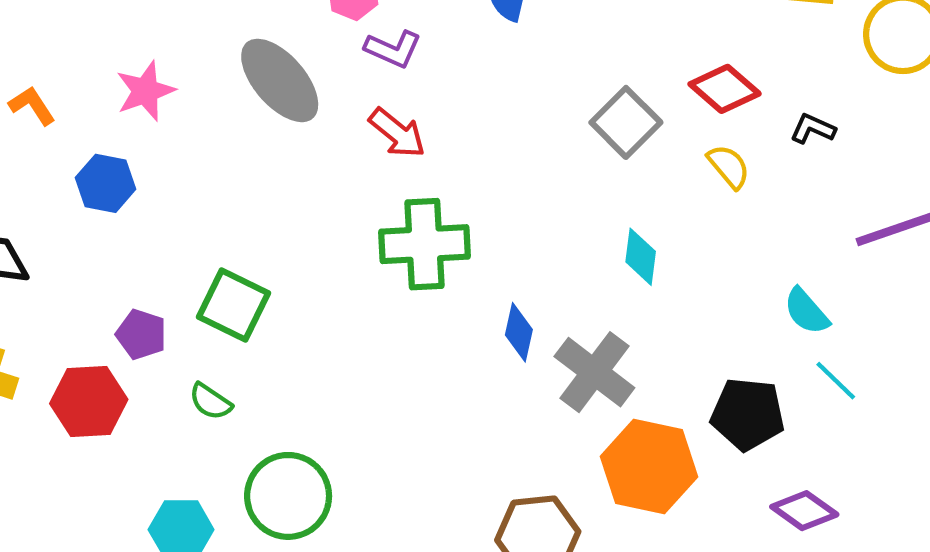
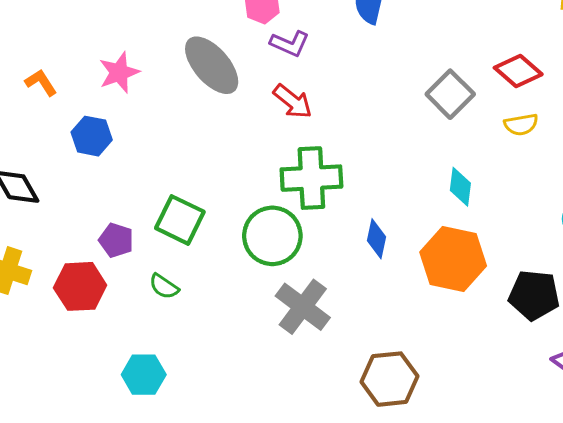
yellow semicircle: (729, 166) -> (521, 125), turned 120
gray cross: (594, 372) -> (303, 307), moved
orange hexagon: (649, 467) -> (453, 259), moved
green circle: (288, 496) -> (272, 236), moved

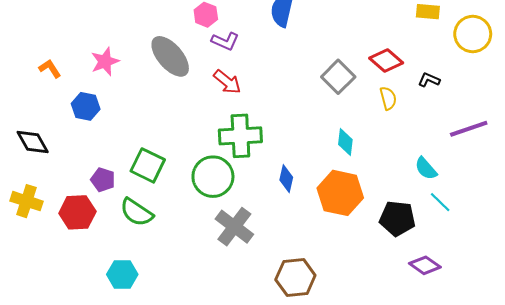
yellow semicircle: (521, 125) -> (388, 98), turned -95
green semicircle: (164, 286) -> (137, 212), size x1.6

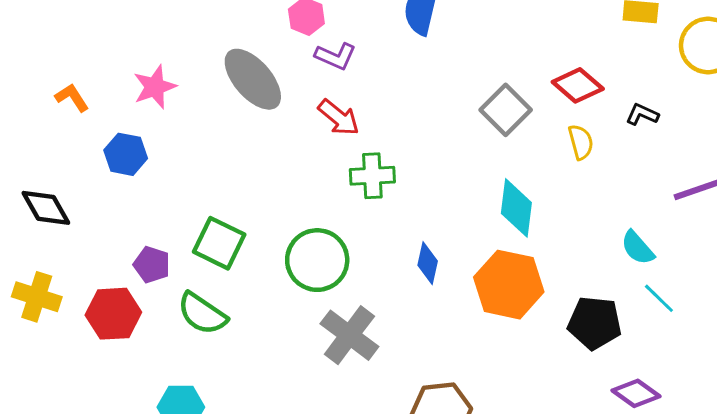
green cross: (240, 136) -> (372, 176), moved, size x0.7
cyan diamond: (345, 142) -> (516, 208), size x1.4

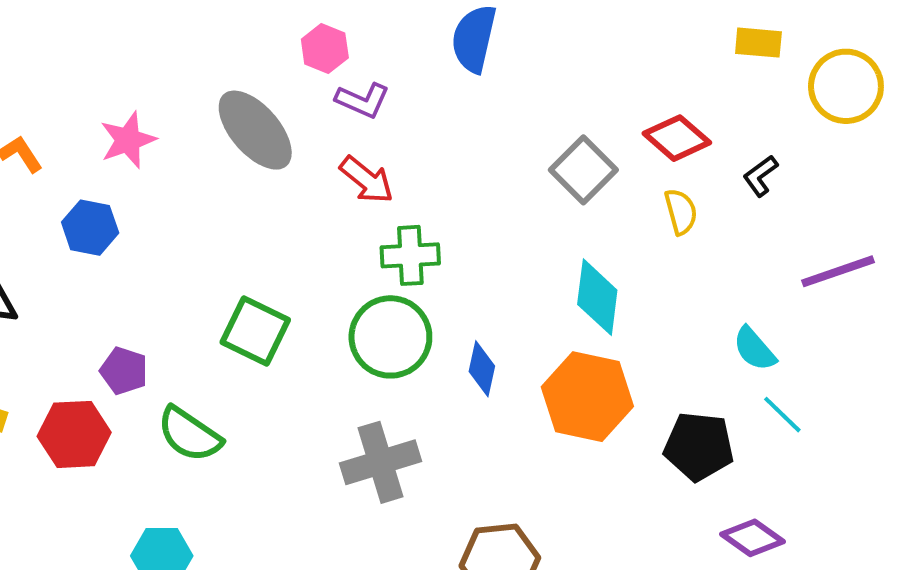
black L-shape: (642, 114) -> (760, 176), turned -60
green square: (219, 243) -> (255, 331), moved
green circle: (317, 260) -> (390, 337), moved
gray cross: (349, 335) -> (380, 462), turned 36

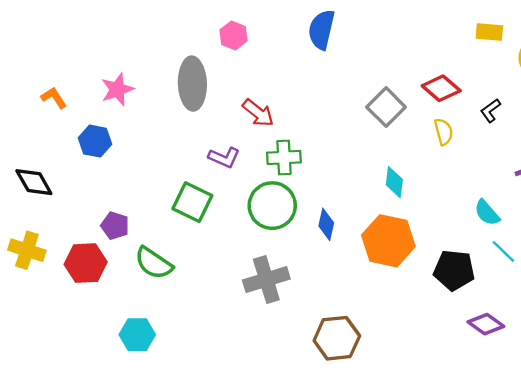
purple L-shape: (363, 100) -> (224, 157), moved
gray ellipse: (255, 130) -> (192, 84), turned 39
cyan diamond: (597, 297) -> (394, 182), size x0.7

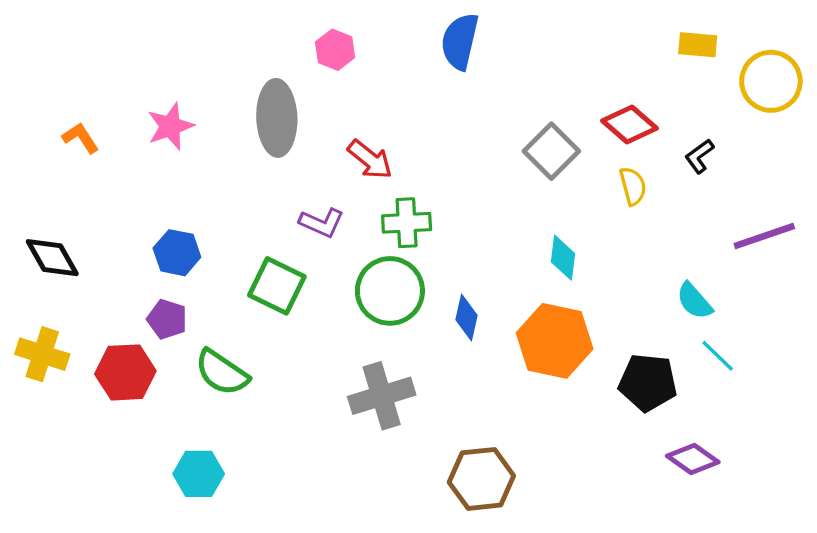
blue hexagon: (95, 141) -> (177, 253), moved

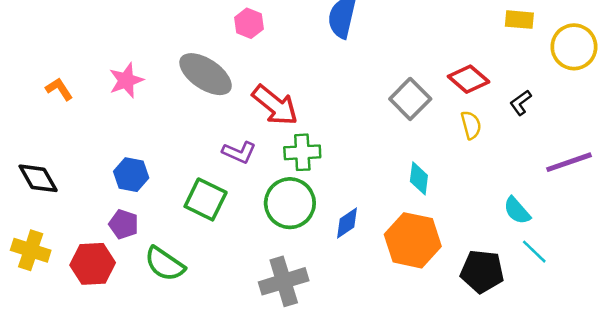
gray ellipse: (277, 118) -> (206, 74), turned -54
red arrow: (370, 159) -> (275, 105), size x1.4
blue diamond: (466, 318) -> (347, 223), turned 44

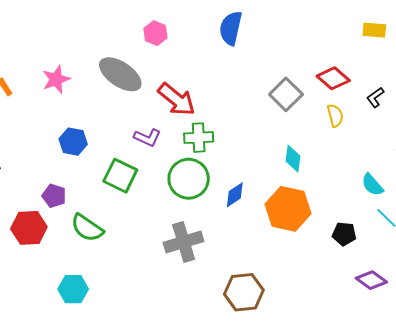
blue hexagon: (131, 175) -> (73, 142), moved
black pentagon: (482, 271) -> (344, 234), size x0.7

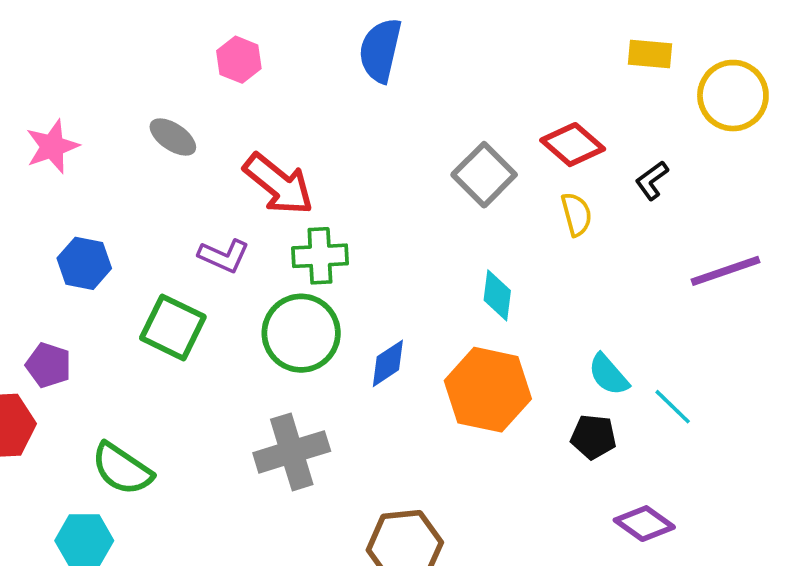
gray ellipse: (120, 74) -> (173, 137), size x0.6
cyan semicircle: (372, 185) -> (608, 375), moved
green semicircle: (87, 228) -> (122, 469), moved

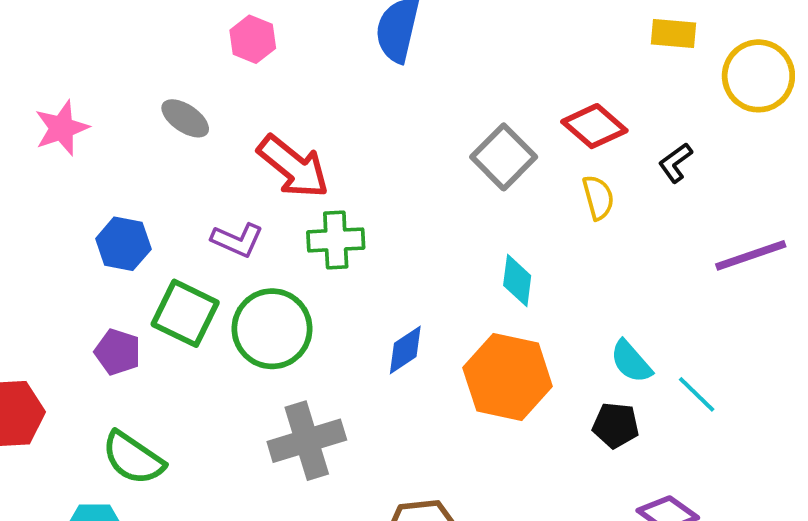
blue hexagon: (84, 263) -> (123, 244), moved
green circle: (301, 333) -> (272, 329), moved
purple pentagon: (48, 365) -> (118, 352), moved

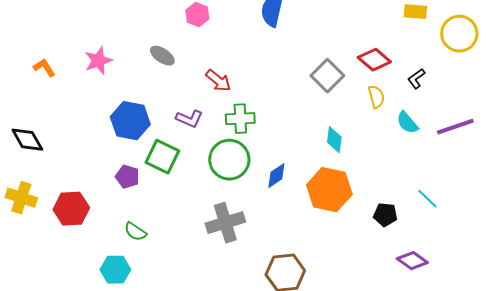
red arrow: (293, 167) -> (218, 81), size x0.7
blue hexagon: (123, 244) -> (130, 121), size x1.4
green circle: (272, 329) -> (229, 160), moved
cyan semicircle: (631, 362) -> (407, 123), moved
green semicircle: (133, 458) -> (135, 232), size x0.7

